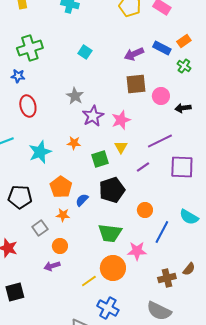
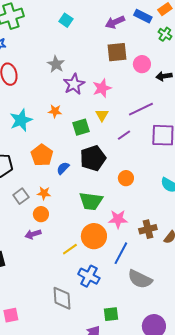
orange star: (63, 215) -> (44, 193), moved
blue line: (162, 232) -> (121, 253), moved
brown cross: (167, 278) -> (148, 229), moved

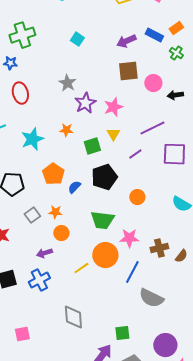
orange circle: (41, 214) -> (61, 233), moved
blue cross: (89, 276) -> (39, 280), moved, turned 35

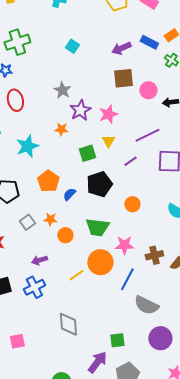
orange star: (66, 130) -> (61, 129), moved
orange circle: (61, 233) -> (65, 235), moved
purple circle: (165, 345) -> (160, 338), moved

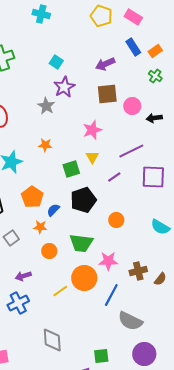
blue rectangle: (149, 42) -> (133, 47), moved, turned 30
purple star: (80, 110) -> (64, 87), moved
orange star: (50, 219) -> (40, 227), moved

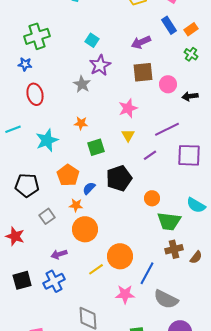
green square: (71, 169) -> (96, 147), moved
green trapezoid: (81, 243) -> (169, 221), moved
orange circle: (49, 251) -> (85, 229), size x1.6
pink star: (108, 261) -> (125, 294), moved

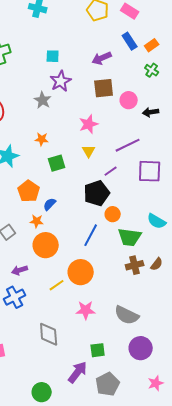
cyan square: (92, 40) -> (53, 56), turned -32
black pentagon: (119, 178) -> (97, 193), moved
brown semicircle: (196, 257) -> (157, 264), moved
blue line: (147, 273) -> (91, 235), moved

